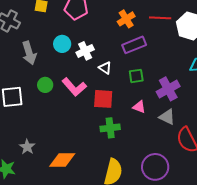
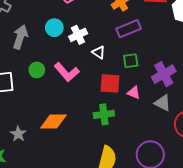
gray arrow: (29, 53) -> (20, 37), turned -145
red square: (103, 99) -> (110, 83), moved
orange diamond: (62, 160) -> (53, 122), moved

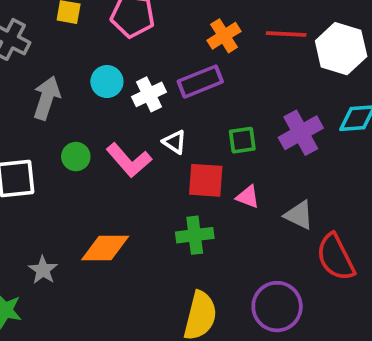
purple rectangle: (129, 29) -> (200, 82), moved
white triangle: (99, 52) -> (175, 142), moved
purple cross: (164, 74) -> (301, 133), moved

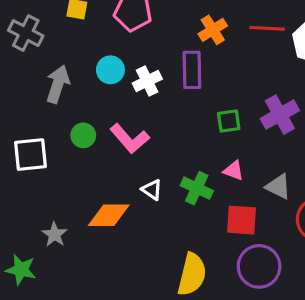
purple rectangle: (200, 82) -> (192, 70), turned -69
white triangle: (175, 142) -> (152, 190), moved
red square: (206, 180) -> (241, 220), moved
green cross: (195, 235) -> (197, 188), moved, turned 32

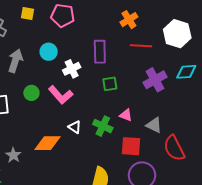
red line: (267, 28) -> (141, 46), moved
orange cross: (213, 30) -> (129, 20), moved
white cross: (147, 81) -> (72, 69), moved
green square: (229, 121) -> (110, 84), moved

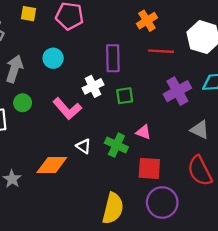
white cross: (72, 69) -> (93, 86), moved
green circle: (31, 93) -> (23, 103), moved
gray triangle: (154, 125) -> (200, 130), moved

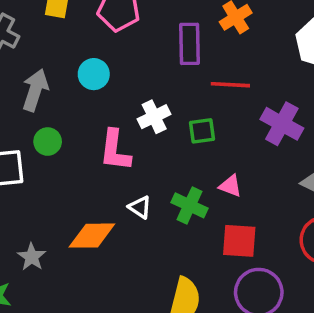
red line: (161, 51) -> (230, 85), moved
purple rectangle: (113, 58) -> (190, 44), moved
purple cross: (177, 91) -> (282, 124), turned -32
pink L-shape: (67, 109) -> (115, 150), turned 48

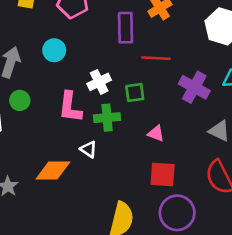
green cross: (190, 205) -> (107, 118), moved, turned -30

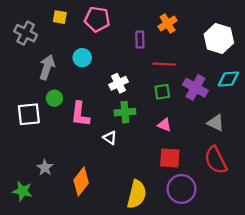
purple rectangle: (126, 28) -> (140, 40), size x0.7
green square: (135, 93) -> (162, 92), moved
pink L-shape: (70, 107) -> (80, 114), moved
orange diamond: (53, 171) -> (81, 181), moved, turned -52

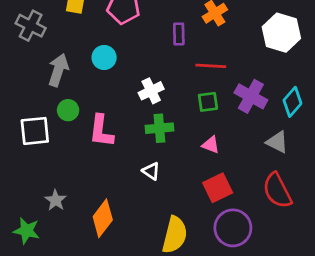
cyan diamond: (228, 79) -> (292, 102), moved, turned -45
white triangle: (110, 138) -> (151, 171), moved
red square: (170, 158) -> (218, 188), turned -30

